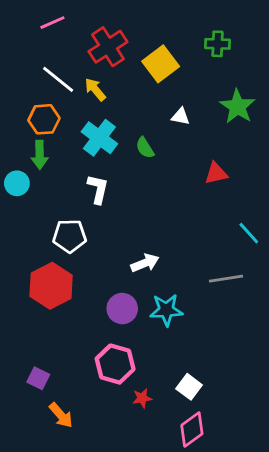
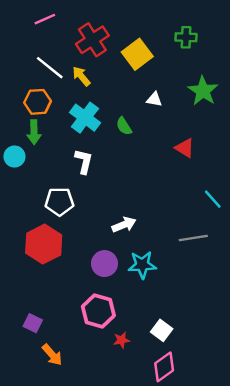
red triangle: (216, 173) -> (185, 148), turned 45

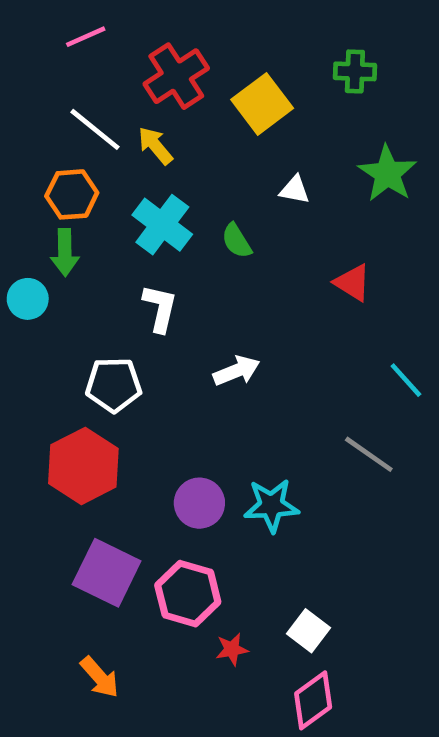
white arrow: (124, 225) -> (237, 371), moved
gray line: (193, 238) -> (369, 454), turned 44
purple square: (33, 323) -> (107, 573), moved, size x1.8

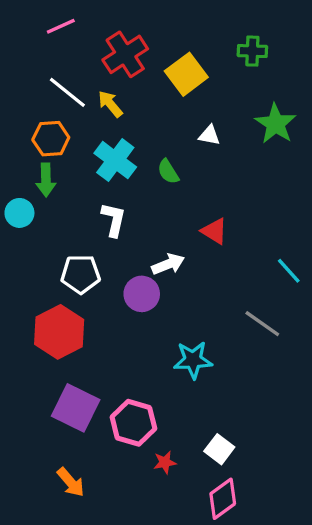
red triangle: (353, 283) -> (214, 231), moved
purple circle: (199, 503) -> (142, 294), moved

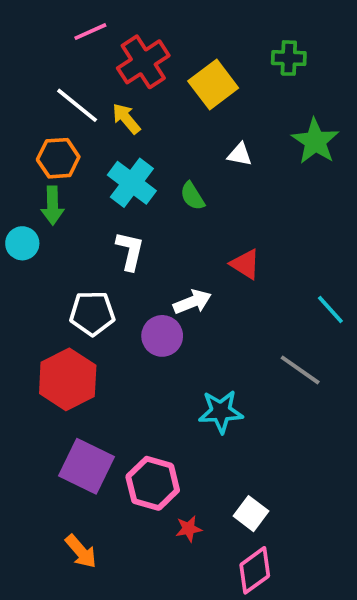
pink line: (61, 26) -> (90, 32), moved

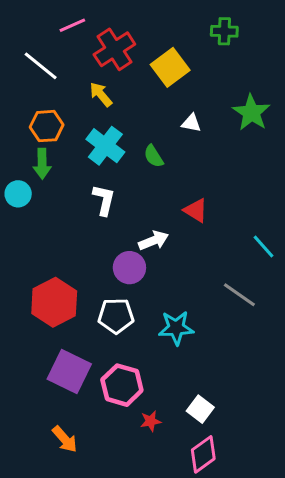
green cross: (289, 58) -> (224, 31), moved
white line: (77, 105) -> (41, 66), moved
white pentagon: (92, 313) -> (116, 316), moved

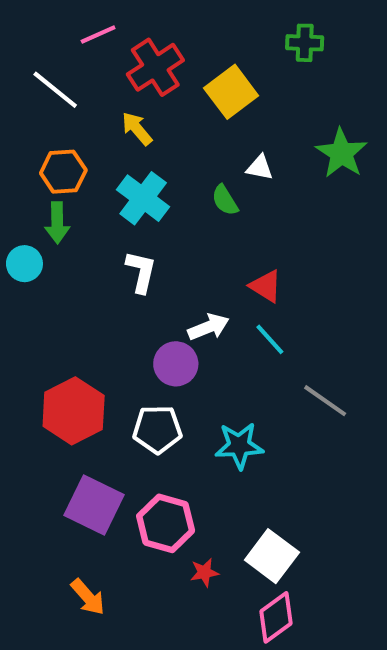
green semicircle: (154, 156) -> (225, 200), moved
cyan line: (263, 247) -> (270, 339), moved
white square: (200, 409) -> (272, 556), size x1.4

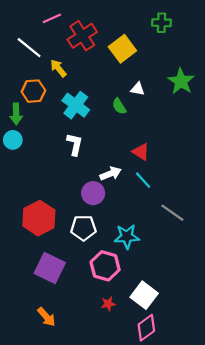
yellow arrow: (137, 129) -> (58, 68), moved
green arrow: (57, 223) -> (16, 114), moved
pink hexagon: (166, 523) -> (105, 266), moved

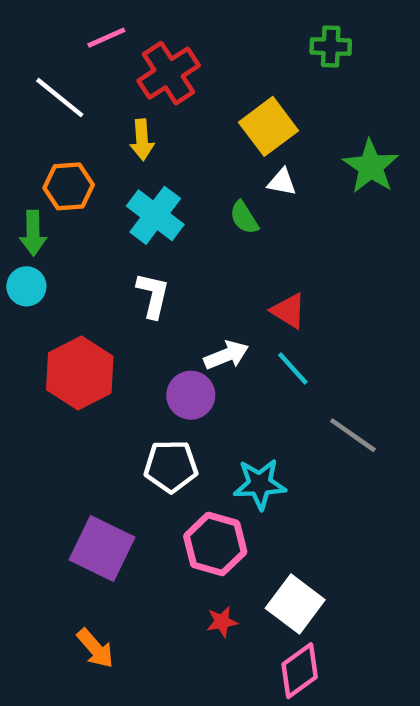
yellow square: (122, 49) -> (269, 126), moved
yellow arrow: (58, 68) -> (142, 140), moved, turned -144
red hexagon: (39, 218) -> (80, 373), moved

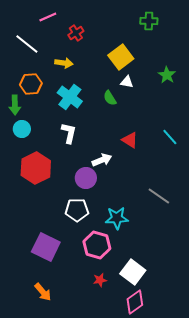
red cross: (169, 73) -> (76, 33), size x0.6
yellow arrow: (142, 140) -> (64, 63), turned -78
green star: (371, 166) -> (167, 75), size x0.7
cyan circle: (26, 286) -> (22, 129), moved
cyan line: (293, 369) -> (170, 137), moved

